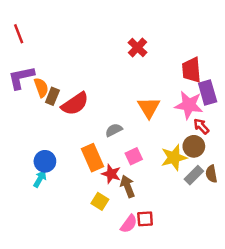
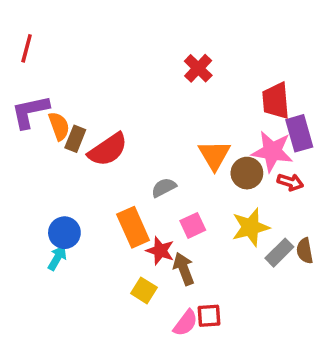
red line: (19, 34) -> (27, 48), turned 36
red arrow: (201, 126) -> (290, 182), turned 150
brown circle: (194, 146) -> (247, 173), moved

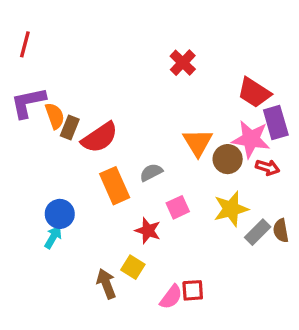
red trapezoid: (276, 101) -> (254, 93), turned -52
orange rectangle: (133, 227) -> (115, 186), moved
brown arrow: (184, 269) -> (106, 284), moved

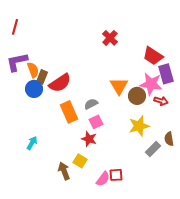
pink square: (178, 207) -> (96, 122), moved
blue circle: (60, 214) -> (34, 89), moved
gray rectangle: (258, 232) -> (153, 149), moved

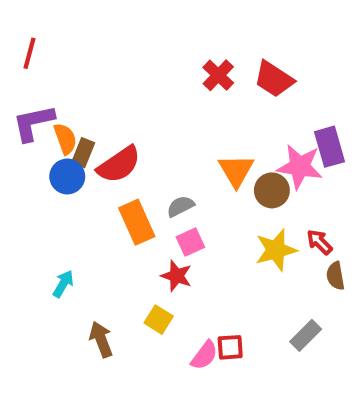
red trapezoid: (153, 56) -> (274, 79), moved
red arrow: (161, 101) -> (320, 242), moved, turned -152
gray rectangle: (153, 149) -> (306, 335), moved
brown arrow: (64, 171) -> (101, 339), moved

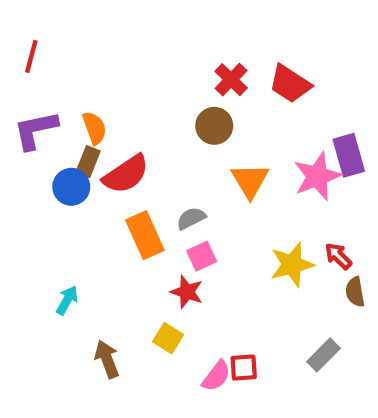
orange semicircle: (65, 139) -> (94, 128), moved
pink star: (300, 167) -> (317, 176), turned -30
brown circle: (272, 190) -> (214, 126), moved

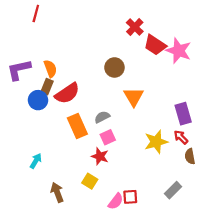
red line: (31, 56) -> (36, 14), moved
red cross: (231, 80) -> (135, 27), moved
purple rectangle: (349, 155) -> (183, 114), moved
pink star: (317, 176) -> (179, 51), moved, turned -30

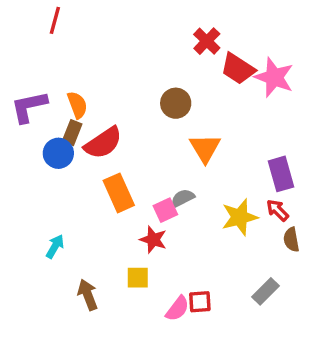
gray semicircle: (102, 117) -> (183, 198), moved
yellow square: (90, 181) -> (138, 278), turned -32

